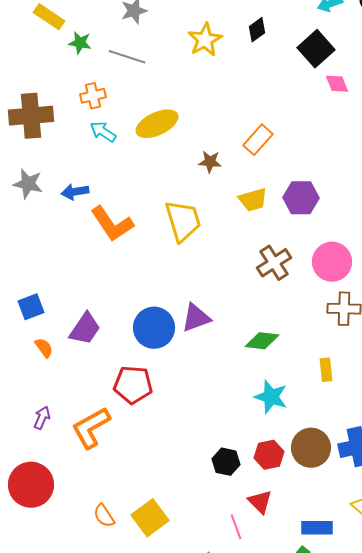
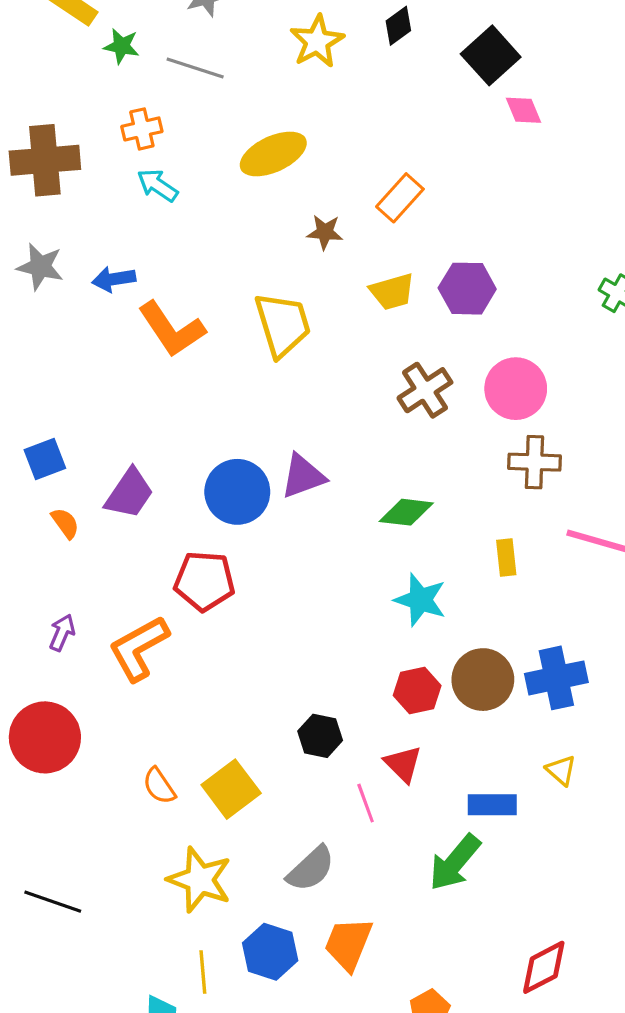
yellow ellipse: (157, 124) -> (273, 154), moved
black hexagon: (226, 462) -> (320, 736), moved

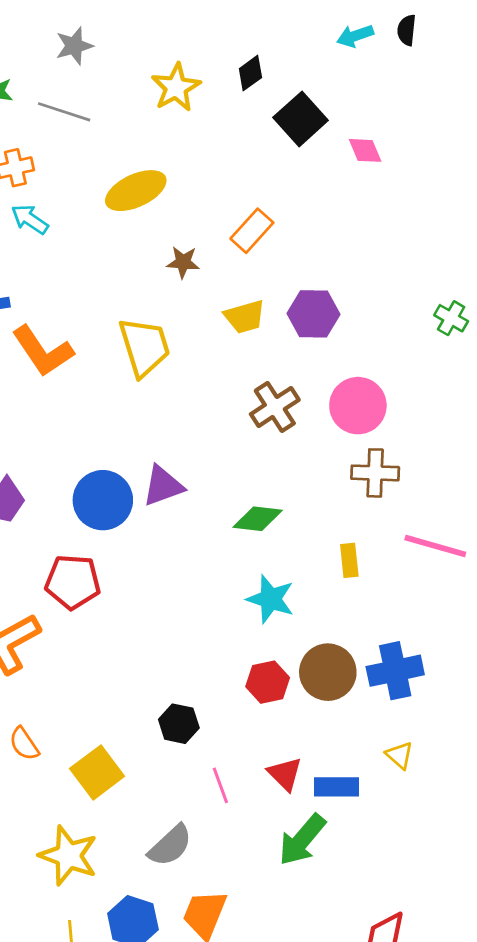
black square: (491, 55) -> (301, 119), moved
red triangle: (403, 764) -> (285, 774), moved
orange semicircle: (159, 786) -> (24, 744), moved

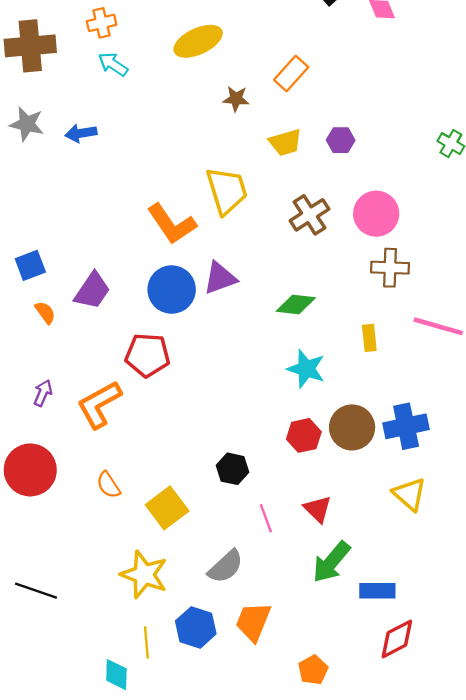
purple hexagon: (314, 314) -> (341, 140), size x0.7
yellow trapezoid: (144, 347) -> (227, 191), moved
orange L-shape: (43, 351) -> (172, 224), moved
yellow triangle: (399, 755) -> (410, 494), size x1.5
blue rectangle: (336, 787) -> (377, 591), moved

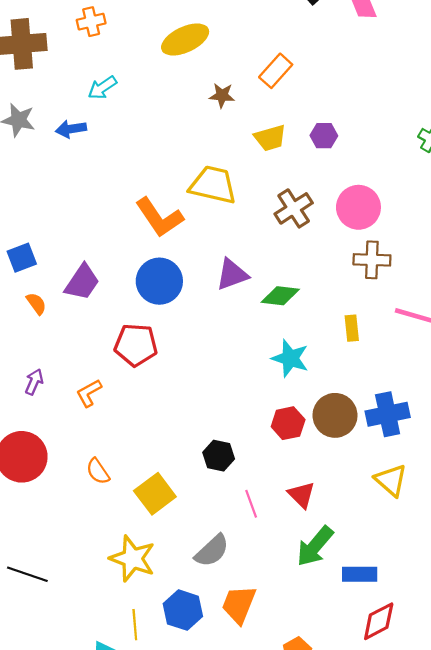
cyan arrow: (113, 64) -> (102, 88), moved, turned -68
yellow trapezoid: (227, 191) -> (213, 185), turned -60
purple triangle: (220, 278) -> (232, 274), moved
orange L-shape: (99, 404) -> (89, 393), size x0.6

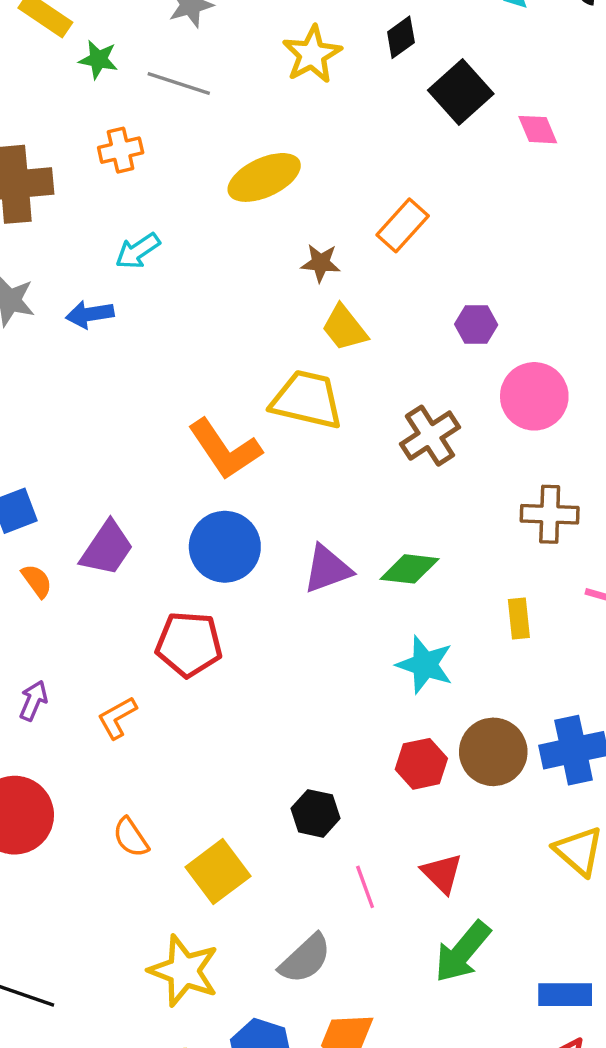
yellow trapezoid: (270, 138) -> (345, 328), moved, turned 68
pink circle: (358, 207) -> (534, 396), moved
purple triangle: (232, 274) -> (327, 569), moved
blue rectangle: (360, 574) -> (565, 995), moved

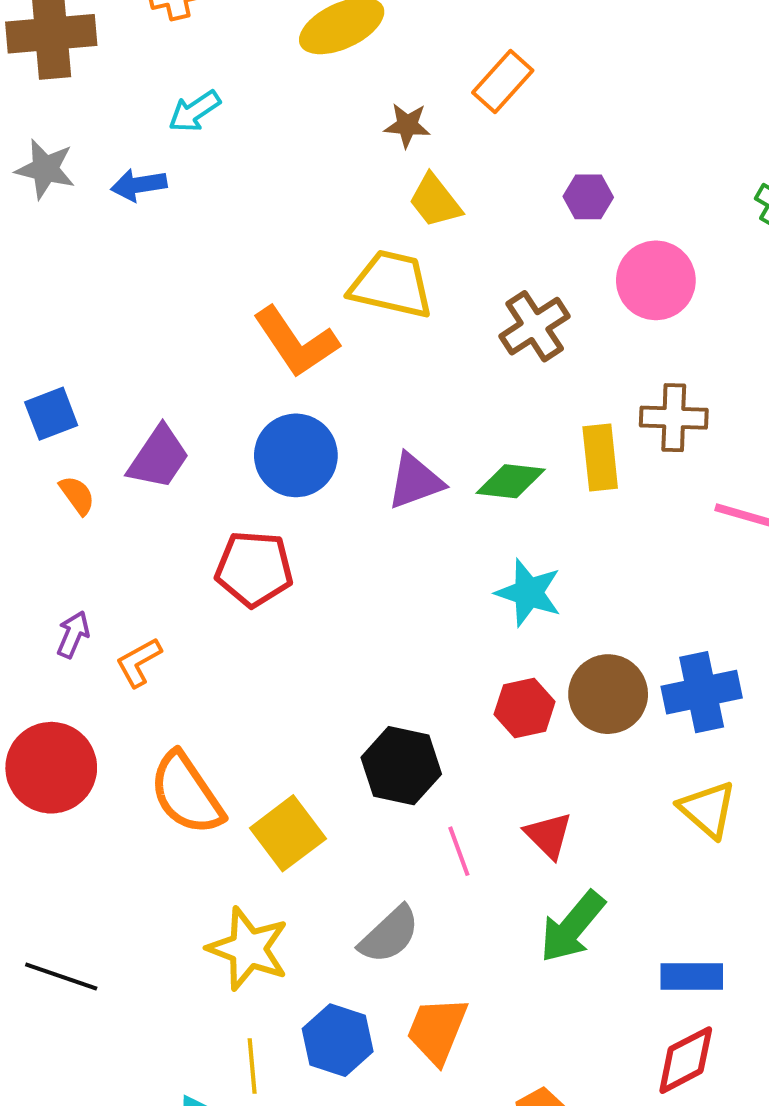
yellow rectangle: (519, 619) -> (600, 457), moved, size x1.4
orange L-shape: (117, 718) -> (139, 662), moved
black hexagon: (315, 813) -> (401, 766), size x1.4
orange semicircle: (131, 837) -> (186, 794), size x1.8

